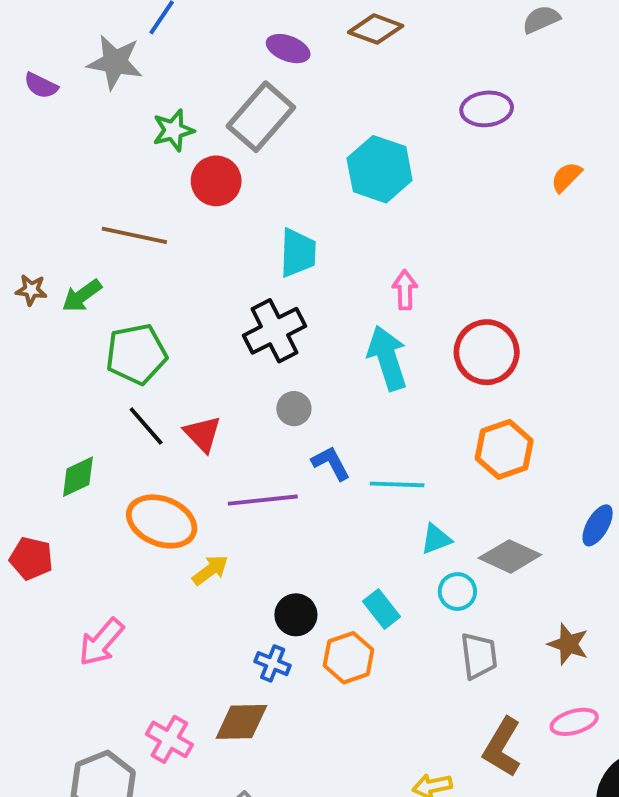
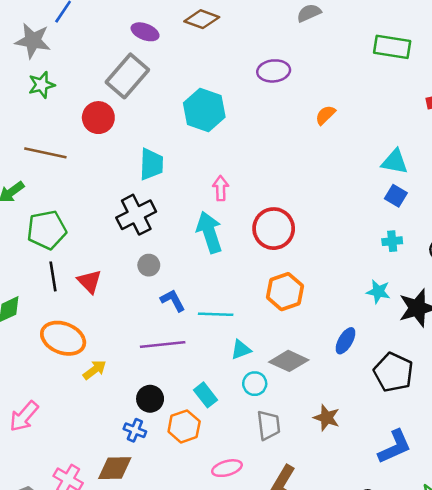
green star: (173, 130) -> (42, 85), moved
black line: (146, 426) -> (53, 276), turned 32
purple line: (263, 500) -> (163, 345), moved
pink ellipse: (574, 722) -> (227, 468), moved

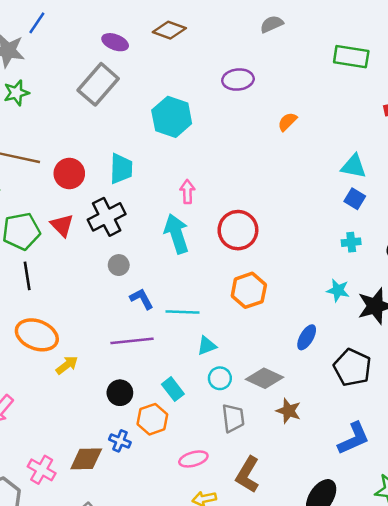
red circle: (98, 118) -> (69, 173), moved
red triangle: (90, 281) -> (62, 225), moved
gray diamond: (289, 361) -> (264, 378), moved
blue cross: (135, 430) -> (120, 441), moved

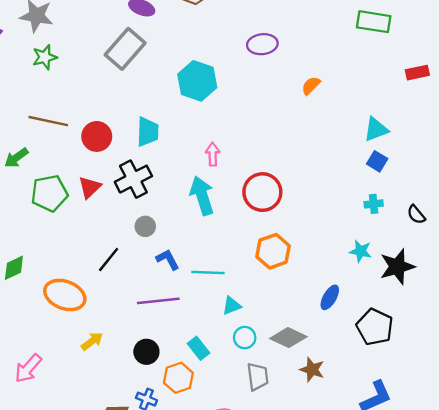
cyan triangle: (354, 166) -> (376, 129), turned -32
red triangle: (62, 225) -> (90, 187), turned 30
black line: (27, 276) -> (109, 259), moved, turned 48
yellow arrow: (67, 365) -> (92, 341), moved

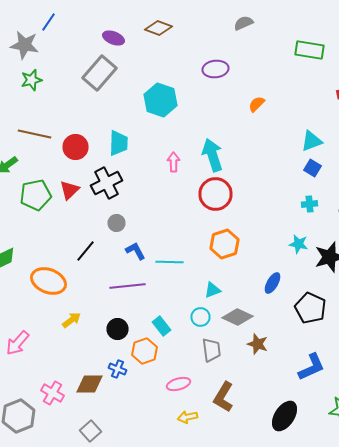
cyan arrow: (202, 196) -> (212, 155), moved
cyan triangle: (232, 306) -> (212, 290), moved

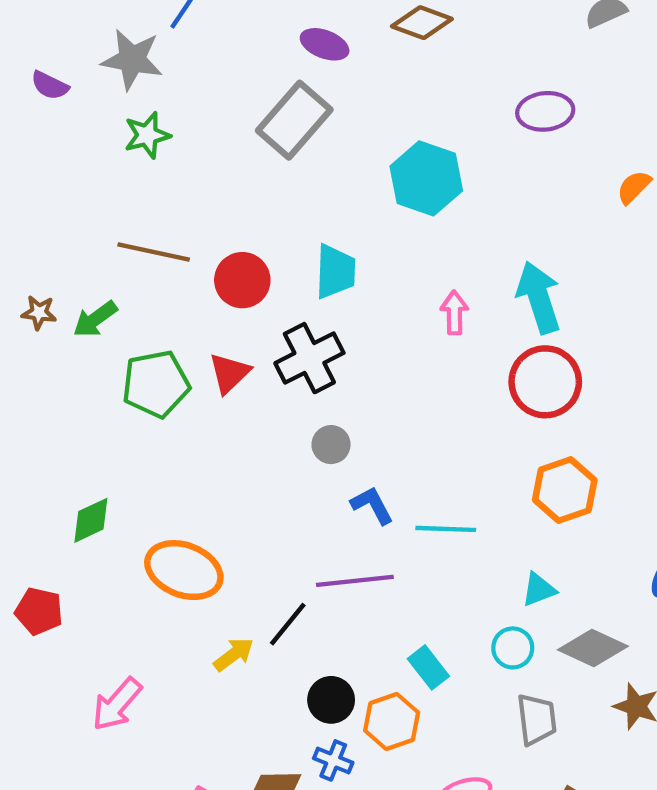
black line: (86, 251) -> (288, 624), moved
black circle: (118, 329) -> (331, 700), moved

